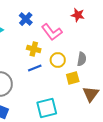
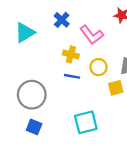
blue line: (35, 68) -> (72, 76), turned 32

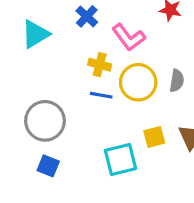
yellow circle: (98, 67) -> (138, 82), size x1.5
yellow square: (116, 88) -> (154, 137), moved

